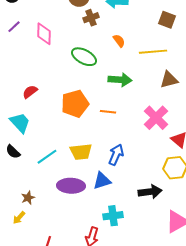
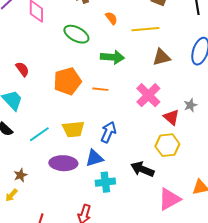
red semicircle: (30, 92) -> (22, 69), turned 91
black arrow: (150, 192) -> (142, 169), turned -150
cyan cross: (113, 216) -> (105, 182), moved

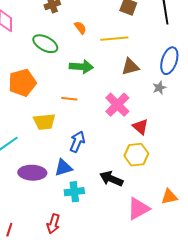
orange pentagon: (67, 81) -> (22, 83), moved
gray star: (190, 105) -> (159, 88), moved
yellow trapezoid: (73, 129) -> (44, 122), moved

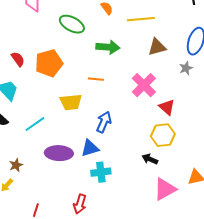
black arrow: (111, 179) -> (150, 159), moved, size x0.7

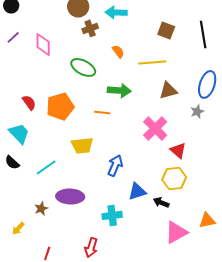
orange line: (96, 79) -> (102, 112), moved
blue triangle: (90, 148) -> (137, 191), moved
brown star: (16, 165) -> (41, 208), moved

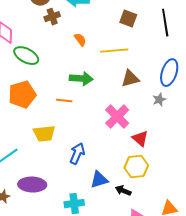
green ellipse: (83, 67) -> (26, 56), moved

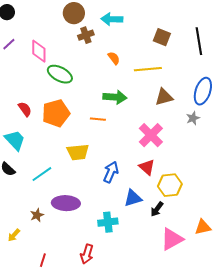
red triangle: (140, 139) -> (147, 167), moved
black arrow: (123, 191) -> (157, 209), turned -77

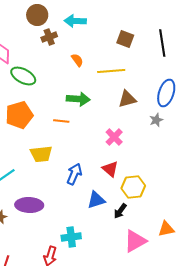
pink cross: (151, 135) -> (114, 137), size x0.7
cyan cross: (108, 222) -> (71, 237), moved

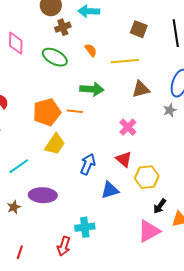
green ellipse: (23, 76) -> (55, 57), moved
orange pentagon: (19, 115) -> (47, 112), moved
yellow trapezoid: (41, 154) -> (55, 144), turned -50
black arrow: (120, 211) -> (160, 206), moved

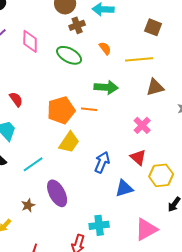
purple ellipse: (43, 195) -> (57, 193), turned 60
pink triangle: (149, 231) -> (146, 229), moved

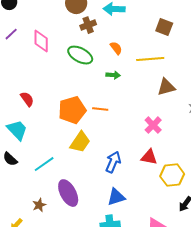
green arrow: (106, 87) -> (113, 75), moved, size x0.6
red triangle: (138, 157) -> (149, 157), turned -30
blue triangle: (124, 188) -> (116, 197), moved

